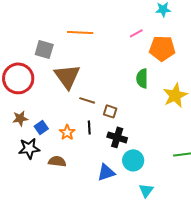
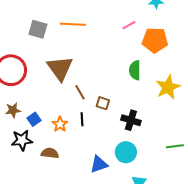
gray square: (44, 49) -> (38, 29), moved
brown line: (87, 100) -> (80, 92), turned 42
black cross: (117, 137) -> (131, 120), moved

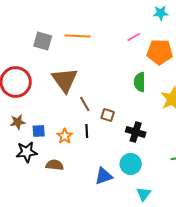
blue square: (34, 119) -> (39, 131), turned 32

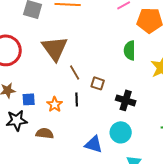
blue triangle: (104, 176) -> (94, 144), turned 36

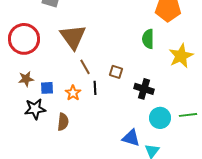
brown line: (75, 72) -> (85, 67), moved
cyan circle: (121, 132) -> (160, 118), moved
brown semicircle: (45, 133) -> (63, 122), turned 90
blue triangle: (94, 144) -> (131, 138), moved

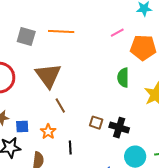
brown square: (116, 72) -> (96, 123), moved
black line: (95, 88) -> (70, 148), moved

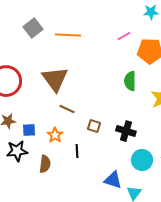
gray square: (26, 37) -> (33, 28), moved, turned 36
brown line: (60, 106) -> (67, 109), turned -35
brown square: (96, 123) -> (94, 126), moved

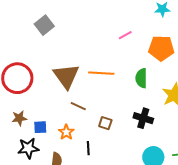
orange line: (68, 35) -> (101, 73), moved
pink line: (124, 36) -> (125, 35), moved
black cross: (126, 131) -> (143, 118), moved

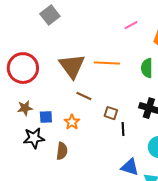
black line: (88, 148) -> (123, 129), moved

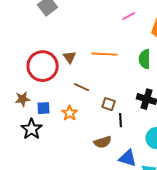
brown triangle: (72, 66) -> (70, 57), size x0.5
red circle: (23, 68) -> (43, 66), moved
black star: (34, 138) -> (32, 129), turned -30
brown semicircle: (62, 151) -> (103, 142), moved, turned 66

